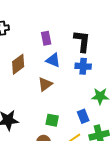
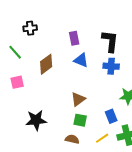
brown triangle: (45, 84) -> (78, 99), moved

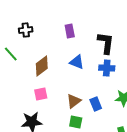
purple rectangle: (74, 38) -> (70, 31), moved
pink square: (17, 82) -> (41, 94), moved
blue rectangle: (111, 116) -> (96, 104), moved

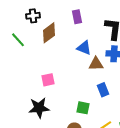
brown diamond: (42, 66) -> (49, 33), moved
brown triangle: (74, 101) -> (96, 64), moved, turned 35

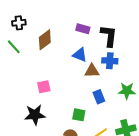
black cross: (33, 16) -> (19, 23), moved
purple rectangle: (77, 17) -> (83, 29), moved, turned -64

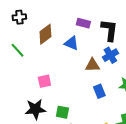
green line: (14, 47) -> (17, 50), moved
blue triangle: (80, 55) -> (71, 43), moved
blue cross: (110, 61) -> (110, 55), turned -35
green square: (79, 115) -> (62, 112), moved

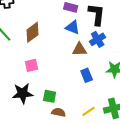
brown diamond: (45, 34) -> (33, 32), moved
blue triangle: (71, 43) -> (73, 27), moved

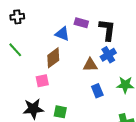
blue triangle: (73, 27) -> (62, 34), moved
brown diamond: (33, 32) -> (53, 58), moved

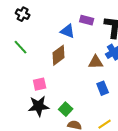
black cross: (17, 17) -> (23, 14), turned 32
pink square: (42, 81) -> (40, 84), moved
green square: (60, 112) -> (66, 109), turned 32

